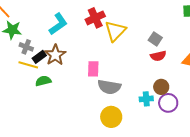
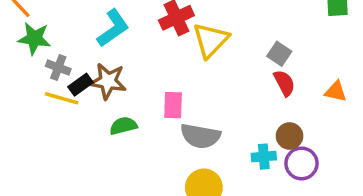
brown star: (55, 55) -> (108, 81), turned -30
red semicircle: (158, 56) -> (284, 83), turned -105
green semicircle: (43, 81) -> (123, 126), moved

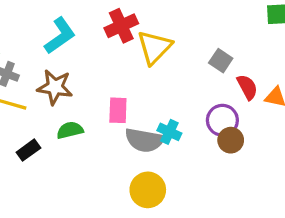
red semicircle: (284, 83) -> (247, 87), moved
black rectangle: (81, 85) -> (28, 150), moved
cyan cross: (264, 157) -> (169, 132), moved, turned 30
purple circle: (301, 163) -> (222, 120), moved

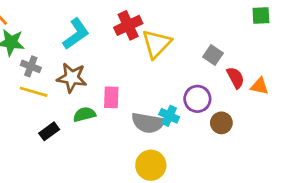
pink rectangle: (118, 110) -> (111, 97), moved
purple circle: (222, 120) -> (197, 99), moved

